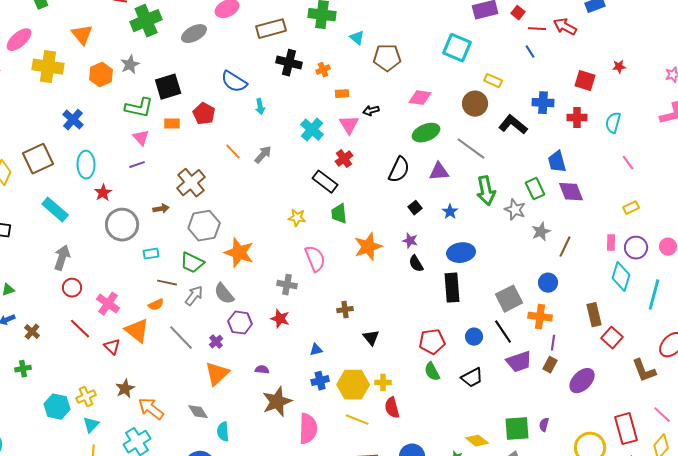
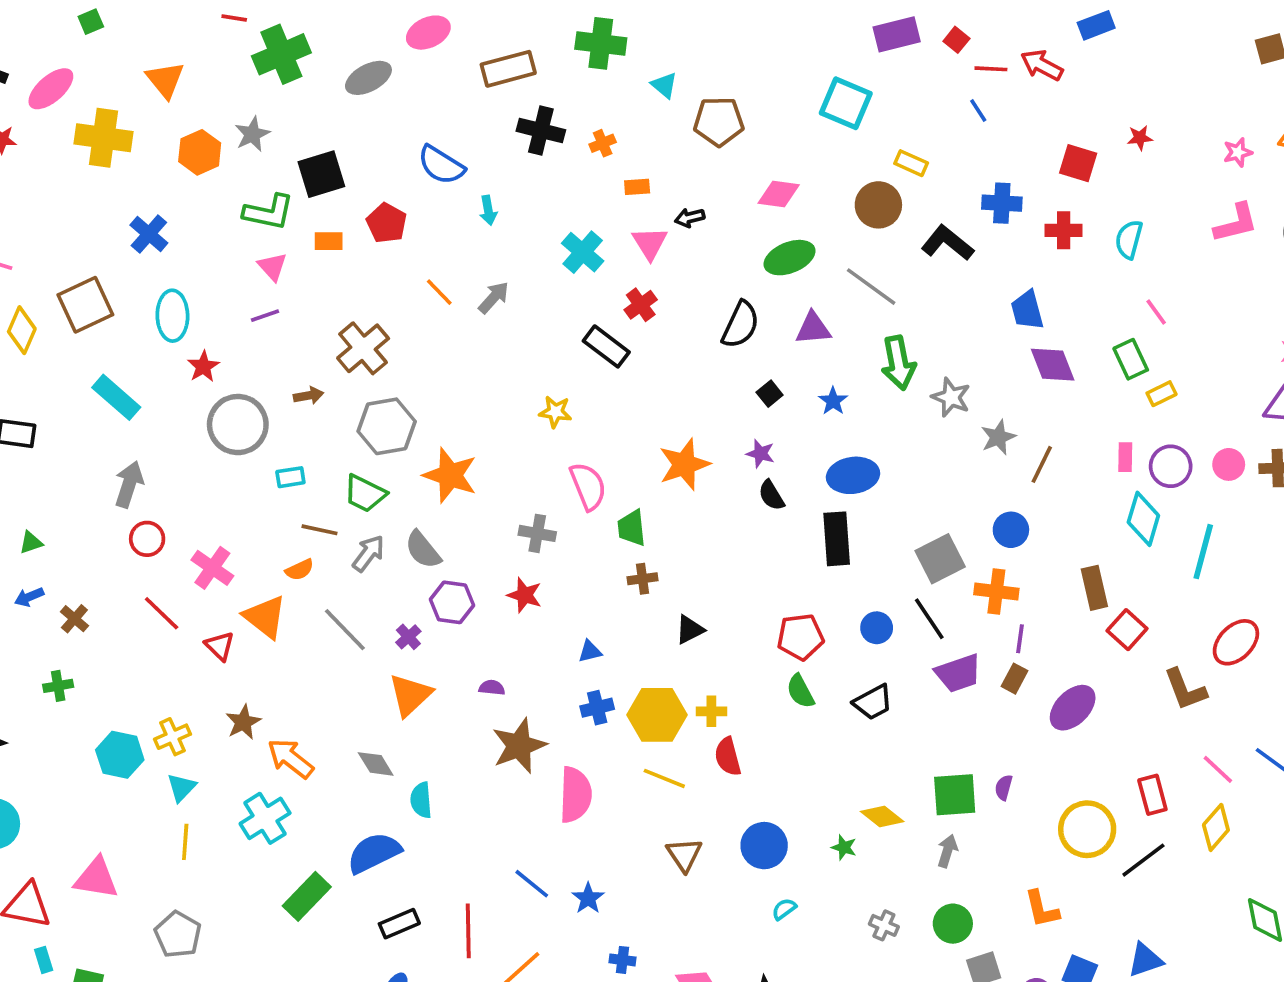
green rectangle: (535, 189) -> (1131, 359), moved
green trapezoid: (339, 214) -> (632, 528), moved
black triangle: (371, 338) -> (690, 630), turned 42
red rectangle: (626, 429) -> (1152, 795), size x0.7

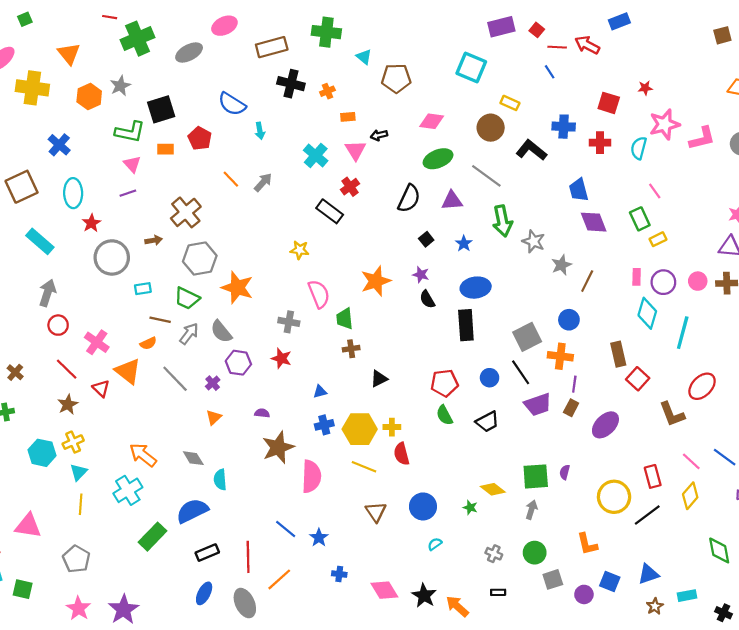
pink star: (1238, 152) -> (664, 124), moved, size x1.8
orange triangle: (410, 695) -> (214, 417), size x0.6
brown star: (243, 722) -> (68, 405), moved

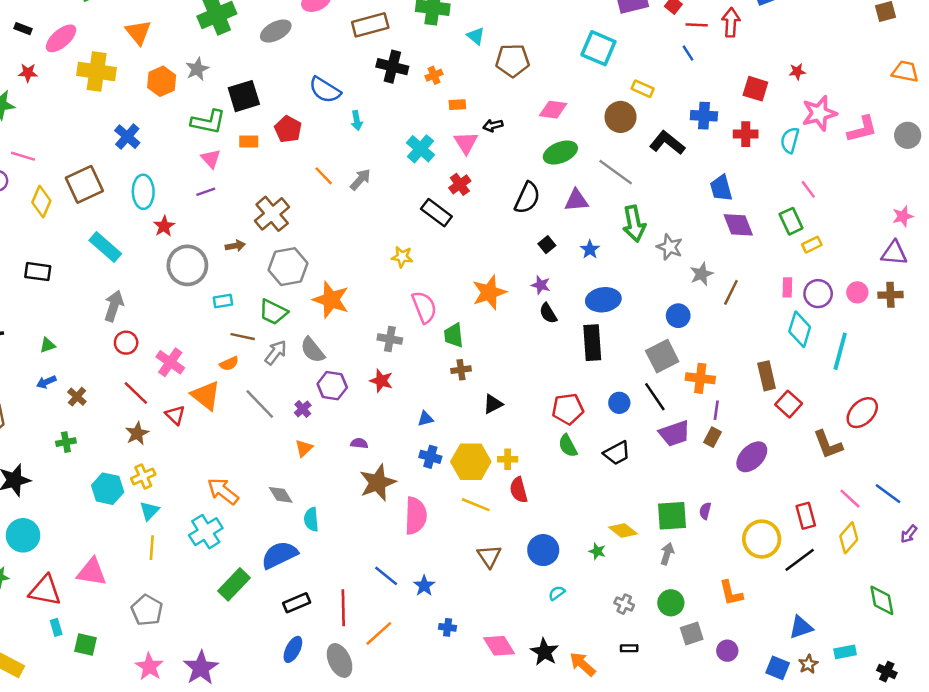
red arrow: (587, 45) -> (731, 22), turned 65
blue circle: (569, 320) -> (678, 316), moved
blue cross: (324, 425) -> (430, 457), turned 30
blue square: (610, 582) -> (778, 668), moved

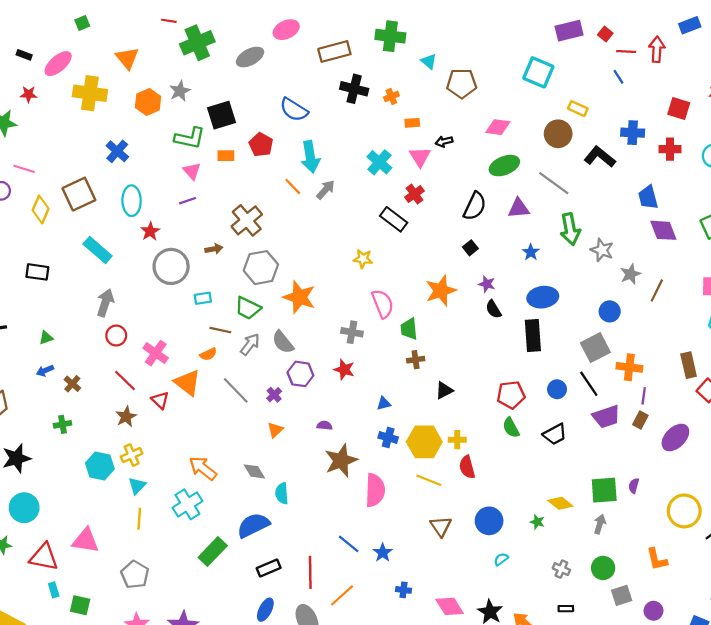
cyan arrow: (357, 121) -> (310, 157), moved, size x1.8
black square: (547, 245) -> (470, 248), moved

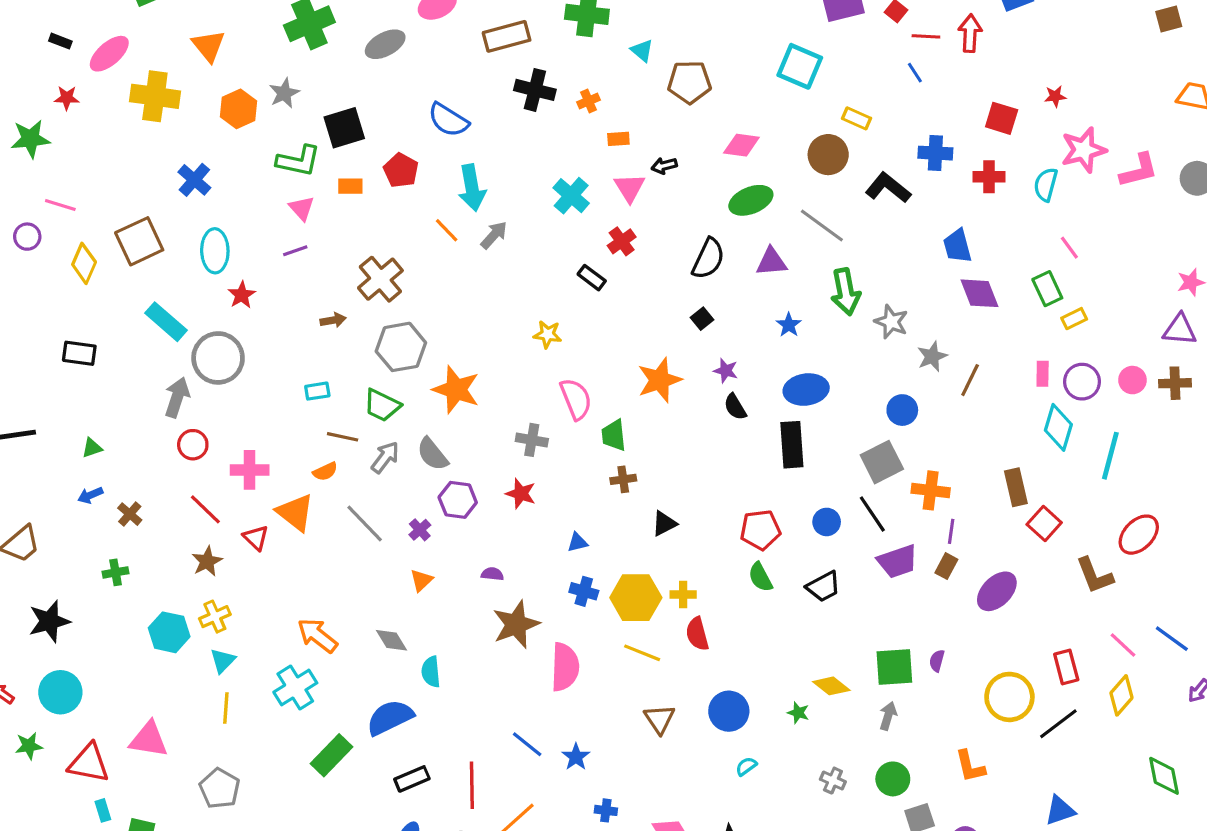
black rectangle: (394, 219) -> (592, 278), size x0.7
gray circle: (171, 266) -> (218, 358), moved
pink cross: (156, 353) -> (250, 470), turned -35

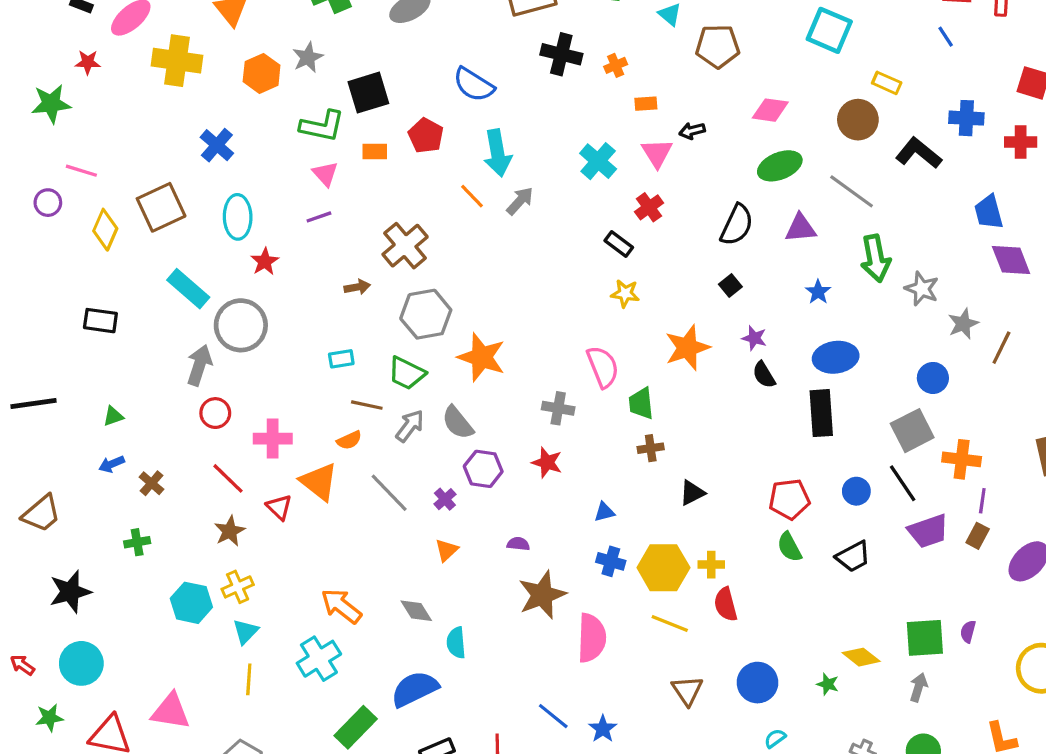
yellow star: (548, 334) -> (625, 293), moved

